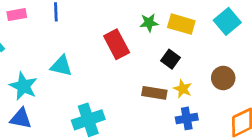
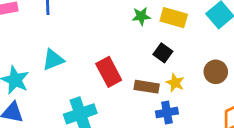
red rectangle: (117, 44) -> (109, 72), moved
cyan triangle: (61, 66) -> (53, 60), turned -35
blue cross: (187, 118) -> (167, 112), moved

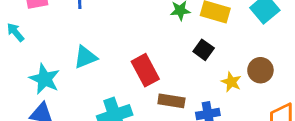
yellow star: (175, 83) -> (231, 82), moved
brown rectangle: (147, 87) -> (171, 101), moved

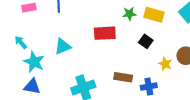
cyan arrow: (15, 32) -> (21, 42), moved
red rectangle: (145, 70) -> (105, 33), moved, turned -65

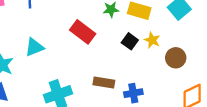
red rectangle: (105, 33) -> (83, 32), turned 40
yellow star: (165, 64) -> (152, 40), moved

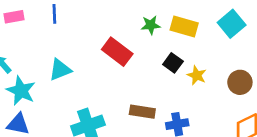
yellow star: (152, 40) -> (197, 75), moved
brown circle: (176, 58) -> (240, 82), moved

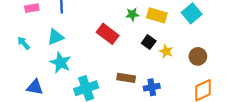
cyan triangle: (60, 70) -> (55, 37), moved
cyan star: (21, 91) -> (60, 63), moved

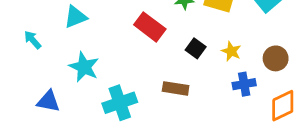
cyan triangle: (55, 37) -> (75, 17), moved
black square: (149, 42) -> (196, 48), moved
blue cross: (152, 87) -> (244, 84), moved

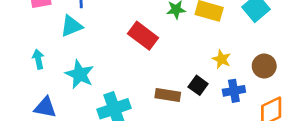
cyan arrow: (33, 40) -> (38, 59), moved, turned 30
black square: (196, 48) -> (198, 85), moved

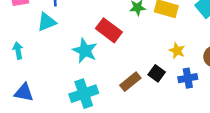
cyan star: (80, 74) -> (85, 51), moved
brown rectangle: (168, 95) -> (130, 82), turned -48

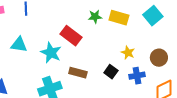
cyan triangle: (47, 22) -> (19, 45), moved, turned 30
brown rectangle: (130, 82) -> (78, 73), moved, turned 54

